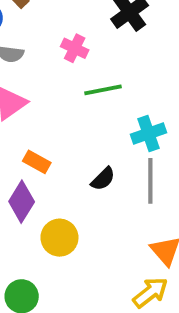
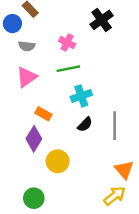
green line: (103, 90) -> (68, 69), moved
cyan cross: (148, 133) -> (81, 96), moved

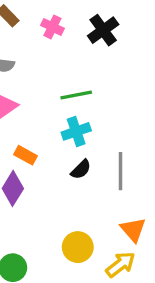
pink cross: (67, 43) -> (52, 27), moved
green line: (68, 69) -> (76, 95), moved
yellow circle: (58, 161) -> (78, 247), moved

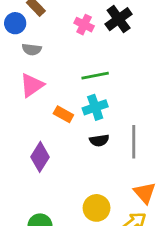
pink cross: (52, 27) -> (84, 25), moved
orange rectangle: (25, 155) -> (63, 114), moved
black semicircle: (81, 169) -> (99, 140), turned 36

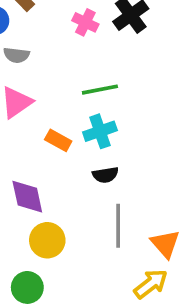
gray line: (134, 142) -> (118, 226), moved
purple diamond: (40, 157) -> (27, 197), turned -44
yellow circle: (97, 208) -> (47, 240), moved

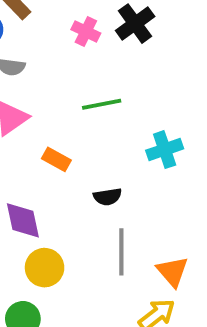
cyan cross: (100, 131) -> (165, 150), moved

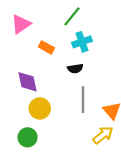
green line: (102, 104) -> (72, 16), turned -40
cyan cross: (165, 150) -> (82, 42), moved

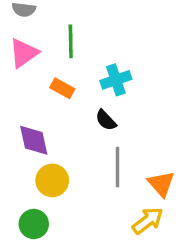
green line: (72, 16) -> (71, 41), moved, turned -40
black semicircle: (75, 68) -> (106, 120), turned 56

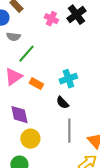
green line: (71, 41) -> (26, 54), moved, turned 42
pink triangle: (24, 53) -> (13, 77), moved

